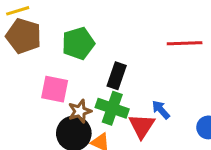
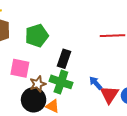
red triangle: (142, 126) -> (109, 95), moved

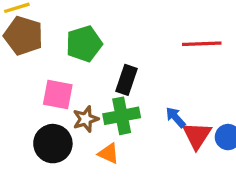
green cross: (61, 82) -> (122, 116), turned -30
black circle: (34, 100) -> (53, 144), moved

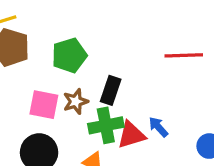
brown star: (86, 119) -> (76, 101), moved
red triangle: (197, 135) -> (131, 135), moved, turned 40

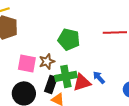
green pentagon: (69, 55) -> (69, 39), moved, turned 30
black rectangle: (111, 90) -> (51, 84), moved

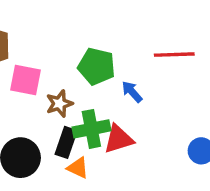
pink square: (27, 63) -> (26, 80), moved
blue arrow: (99, 77) -> (132, 92), moved

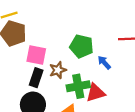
black rectangle: (66, 142) -> (36, 78), moved

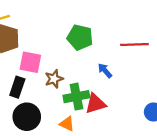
green pentagon: (82, 46) -> (80, 37), moved
black rectangle: (36, 78) -> (17, 87), moved

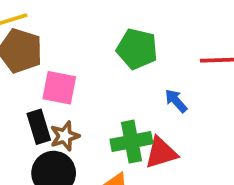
brown star: (54, 79) -> (65, 136), moved
black rectangle: (17, 87) -> (39, 127), turned -36

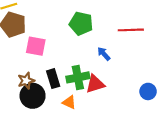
black rectangle: (39, 127) -> (53, 79), moved
brown star: (65, 136) -> (26, 81), moved

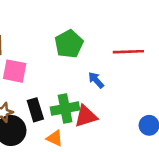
green pentagon: (81, 23) -> (69, 44), turned 30

